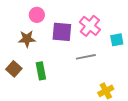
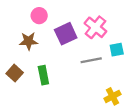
purple square: (62, 32) -> (66, 34), turned -30
cyan square: (117, 40) -> (117, 50), moved

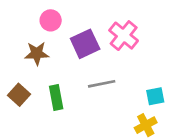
cyan square: (117, 50) -> (155, 96), moved
gray line: (91, 60) -> (102, 84), moved

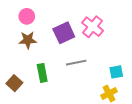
pink circle: (51, 20) -> (27, 16), moved
brown square: (19, 95) -> (14, 83), moved

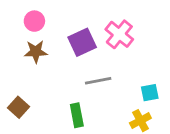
green rectangle: (42, 73) -> (77, 115), moved

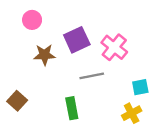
pink cross: (119, 34) -> (114, 47), moved
brown star: (36, 52) -> (44, 55), moved

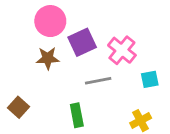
pink circle: (32, 20) -> (50, 21), moved, size x1.5
cyan square: (140, 87) -> (150, 79), moved

